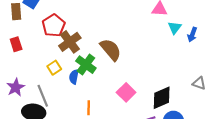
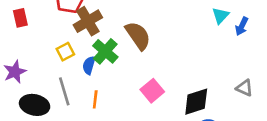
gray line: (43, 96) -> (64, 91), moved
orange line: (89, 108) -> (95, 99), moved

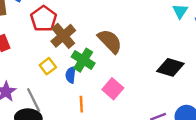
gray line: (64, 91) -> (34, 100), moved
pink square: (152, 91) -> (113, 89), moved
black diamond: (196, 102) -> (170, 67), moved, turned 44

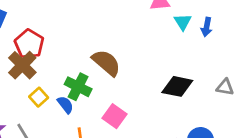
brown cross: (63, 36) -> (22, 65), moved
blue semicircle: (71, 75) -> (65, 105), turned 140

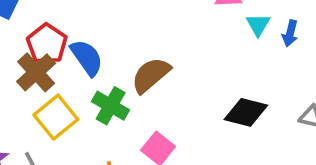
brown semicircle: (106, 63) -> (151, 75), turned -84
yellow square: (39, 97) -> (56, 117), size x1.6
blue semicircle: (65, 105) -> (87, 58), moved, size x1.5

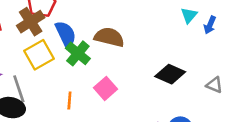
blue semicircle: (87, 58) -> (66, 34), moved
brown semicircle: (151, 75) -> (109, 37), turned 44

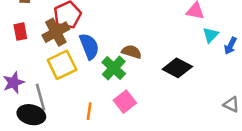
brown semicircle: (109, 37) -> (132, 52), size x0.7
green cross: (78, 53) -> (114, 68), moved
black diamond: (170, 74) -> (177, 68), moved

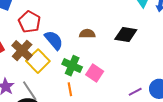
brown cross: (56, 32) -> (22, 50), moved
green cross: (114, 68) -> (72, 66), moved

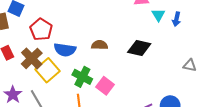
blue semicircle: (54, 40) -> (65, 50), turned 135

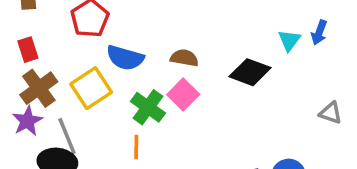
cyan triangle: (158, 15) -> (289, 40), moved
brown cross: (32, 58) -> (39, 88), moved
pink square: (105, 86) -> (183, 94), moved

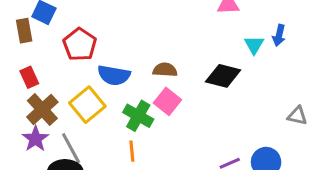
gray triangle: (331, 113) -> (297, 116), moved

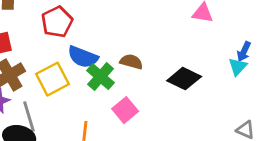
cyan triangle: (254, 45) -> (238, 67), moved
pink square: (167, 101) -> (125, 110), moved
green cross: (138, 116) -> (101, 77), moved

